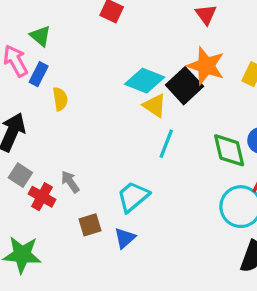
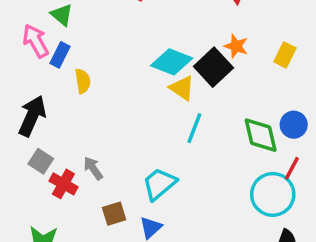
orange star: (206, 66) -> (236, 46), size x0.6

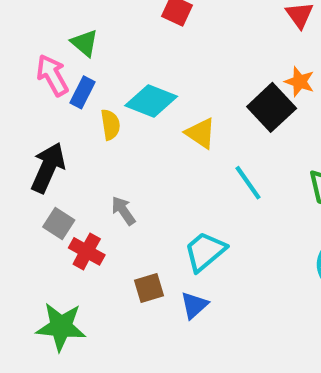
cyan diamond: (172, 62) -> (151, 101), moved
yellow triangle: (182, 88) -> (201, 133), moved
cyan line: (194, 128) -> (248, 183), turned -56
gray arrow: (93, 168) -> (123, 211), moved

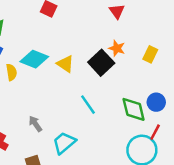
yellow triangle: (201, 133) -> (65, 64), moved
gray arrow: (123, 211) -> (35, 124), moved

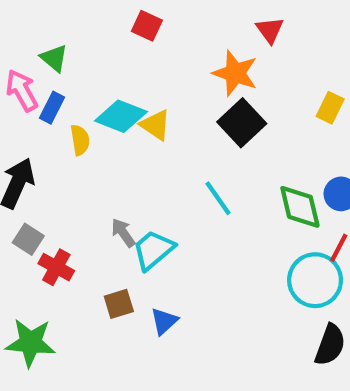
orange star: (117, 48) -> (235, 73), moved, size x1.5
yellow triangle: (65, 64) -> (155, 125), moved
cyan trapezoid: (64, 143) -> (153, 250), moved

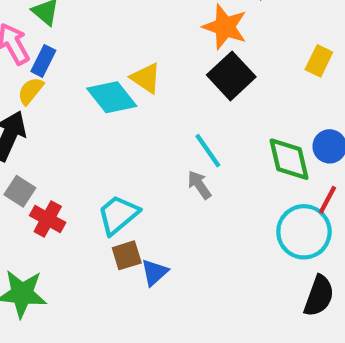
cyan diamond: (121, 116) -> (112, 97), moved, turned 30
yellow semicircle: (80, 140) -> (31, 91), moved, turned -132
gray arrow: (123, 233) -> (199, 185), moved
cyan trapezoid: (153, 250) -> (118, 215), moved
brown square: (119, 304) -> (127, 255), moved

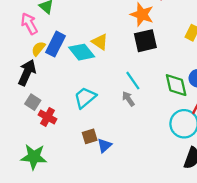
blue rectangle: (43, 61) -> (55, 44), moved, size x1.5
black square: (231, 76) -> (145, 41), turned 30
cyan trapezoid: (118, 215) -> (85, 98), moved

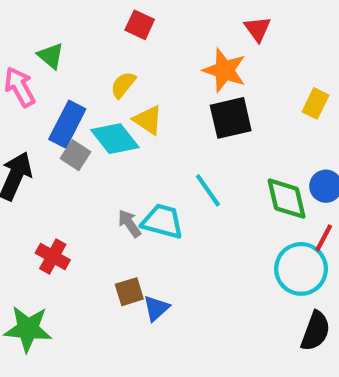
yellow semicircle: (38, 49) -> (123, 85), moved
cyan trapezoid: (85, 98) -> (162, 221), moved, turned 55
gray arrow: (128, 99) -> (129, 223), moved
gray square: (33, 102) -> (76, 155), moved

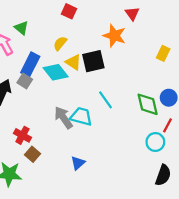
black square: (231, 118) -> (93, 61), moved
gray square: (76, 155) -> (25, 81), moved
gray arrow: (129, 223) -> (63, 118), size x1.5
cyan circle: (301, 269) -> (155, 142), size x0.7
brown square: (129, 292) -> (32, 154), moved, turned -32

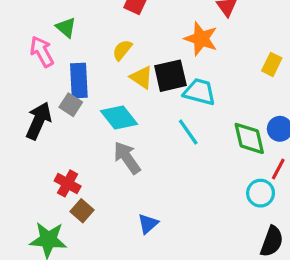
blue rectangle: (30, 64) -> (79, 81), turned -30
cyan diamond: (56, 72) -> (119, 118), moved
cyan trapezoid: (81, 117) -> (199, 92), moved

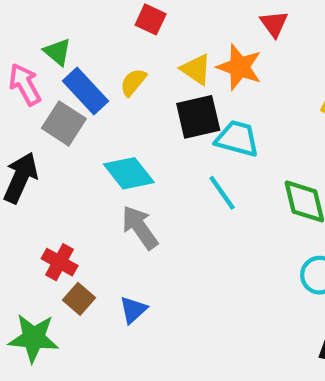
yellow triangle: (142, 77) -> (196, 69), moved
blue rectangle: (79, 81) -> (86, 91), moved, turned -40
gray square: (71, 105) -> (64, 123), moved, size x1.4
blue triangle: (148, 224) -> (133, 310), moved

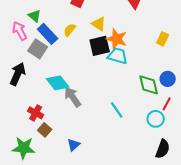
orange star: (239, 67) -> (117, 39), moved
cyan diamond: (129, 173) -> (58, 83), moved
cyan line: (222, 193) -> (117, 110), moved
blue triangle: (133, 310) -> (74, 145), moved

